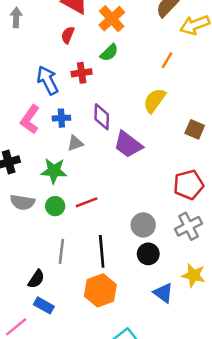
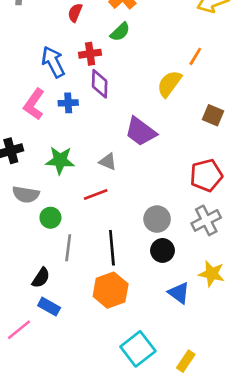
orange line: (167, 60) -> (195, 56), moved
purple diamond: (102, 117) -> (100, 84), moved
gray triangle: (75, 143) -> (108, 162), moved, turned 42
green circle: (55, 206) -> (50, 218), moved

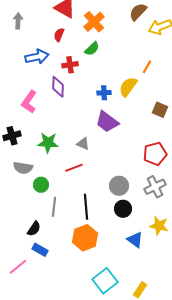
blue arrow: (53, 62) -> (37, 57), moved, turned 105
purple diamond: (100, 84) -> (58, 87), moved
blue cross: (68, 103) -> (104, 93), moved

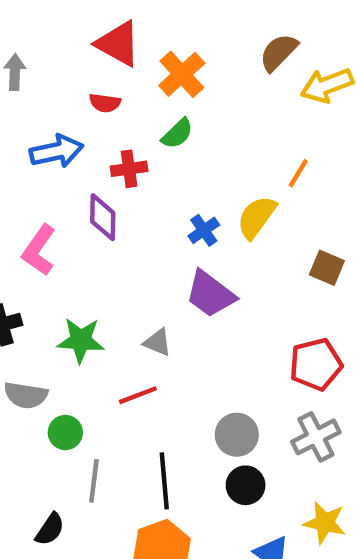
red semicircle: (59, 35) -> (105, 103), turned -104
blue cross: (104, 93) -> (204, 230), turned -32

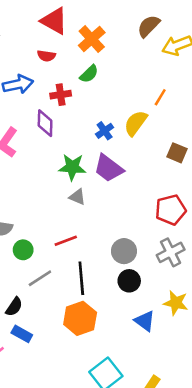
green star: (81, 340) -> (72, 167), moved
red line: (138, 395) -> (66, 241), moved
gray line: (94, 481) -> (40, 278), turned 50

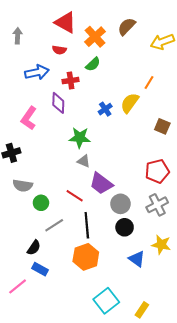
brown semicircle: (149, 26) -> (127, 26), moved
purple trapezoid: (108, 168) -> (101, 183), moved
red line: (66, 241) -> (75, 196), turned 54

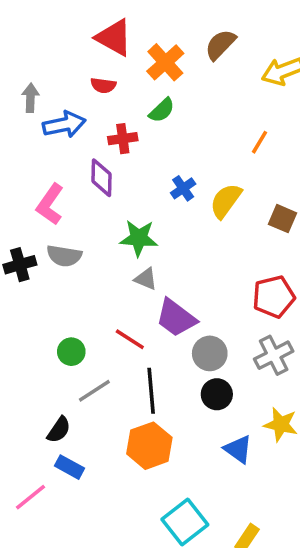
gray arrow: (18, 36) -> (30, 98), moved
yellow semicircle: (130, 103) -> (226, 201), moved
gray semicircle: (23, 185) -> (64, 256), moved

